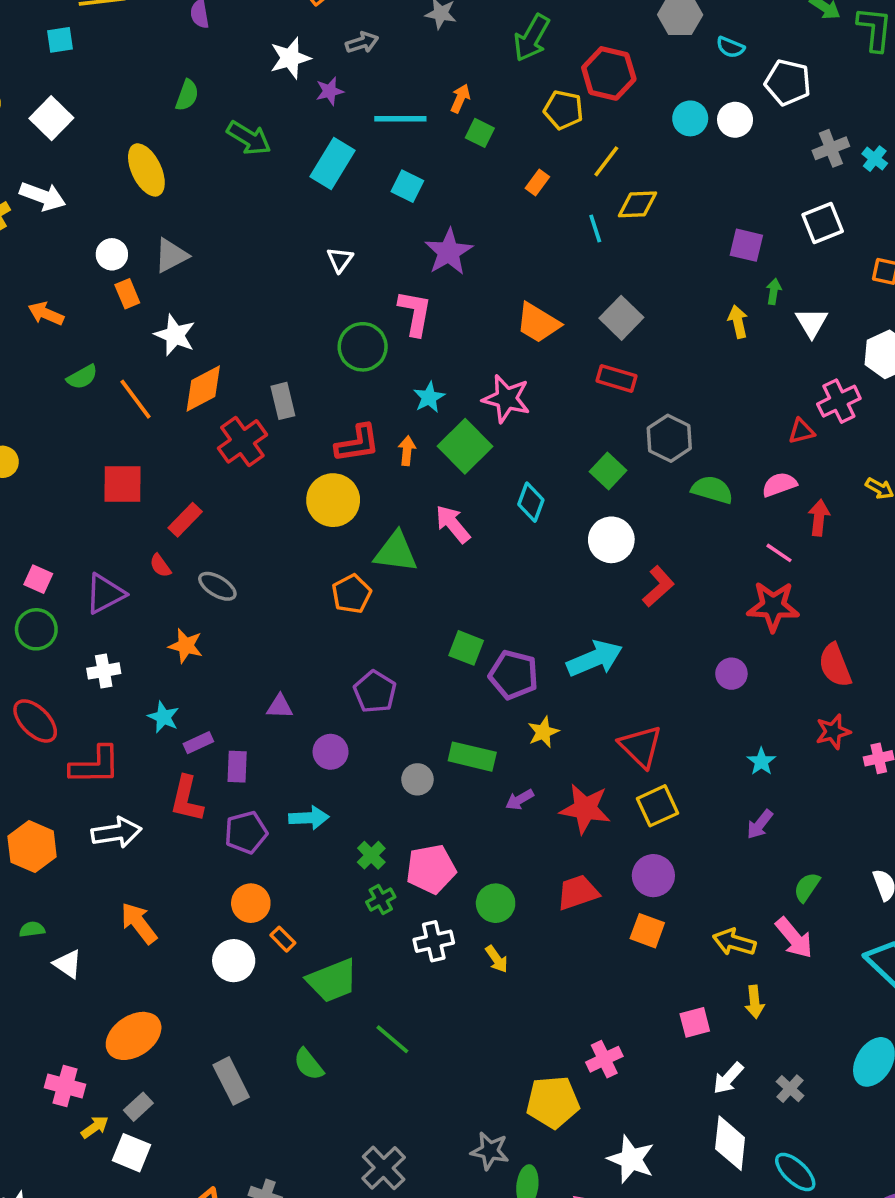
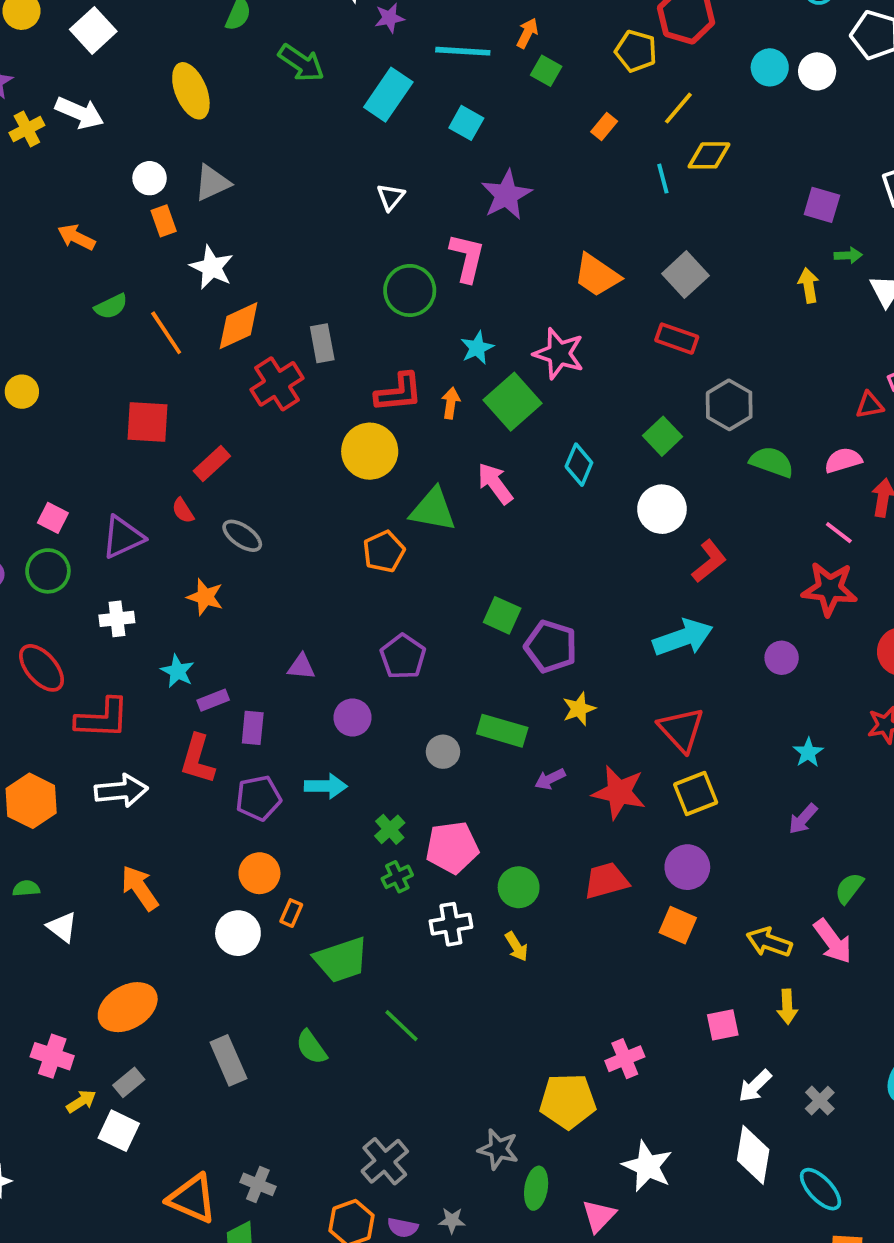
green arrow: (774, 291) -> (848, 255), turned 75
cyan arrow: (595, 659) -> (683, 638), moved
orange rectangle: (283, 939) -> (291, 913), turned 65

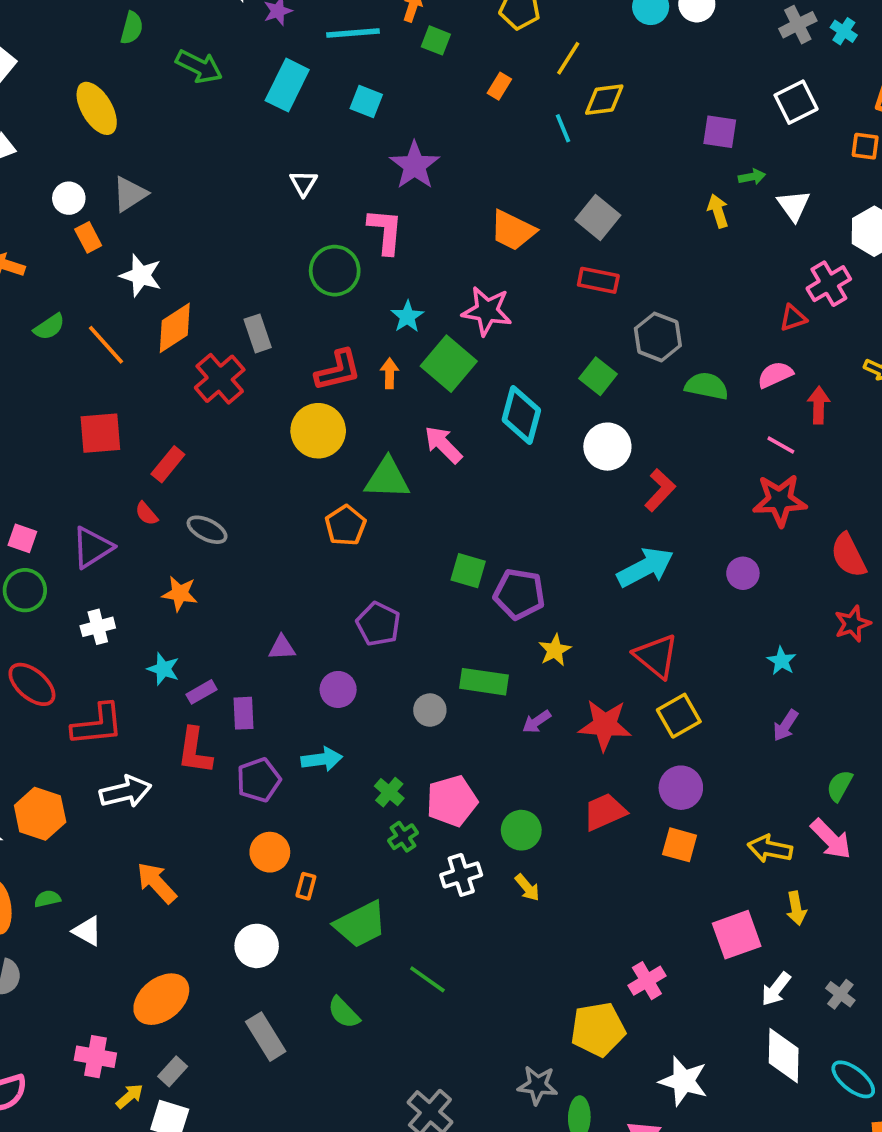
cyan diamond: (579, 465) -> (521, 415), size x1.4
white circle: (238, 933) -> (257, 946), moved
pink square: (723, 1025) -> (737, 935), size x1.5

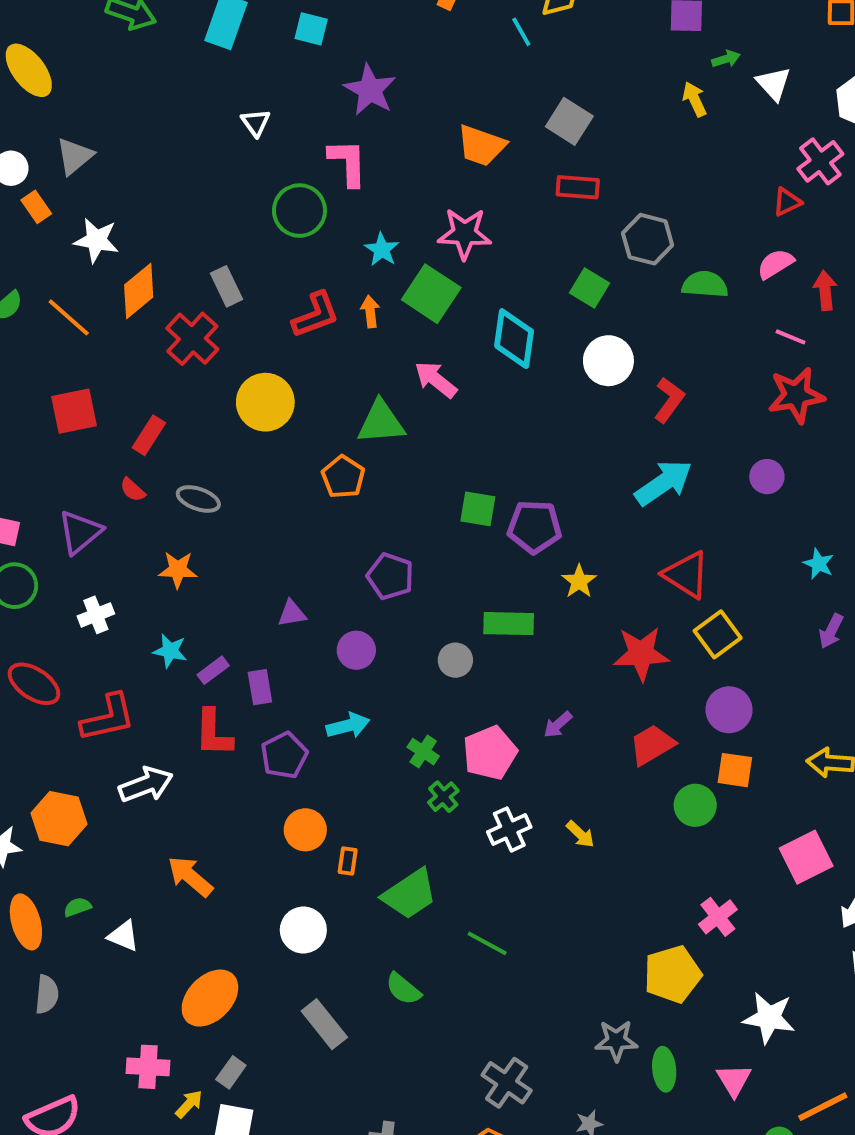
yellow circle: (318, 431) -> (265, 402), moved
purple arrow: (537, 722) -> (558, 725), moved
green circle: (521, 830) -> (695, 805), moved

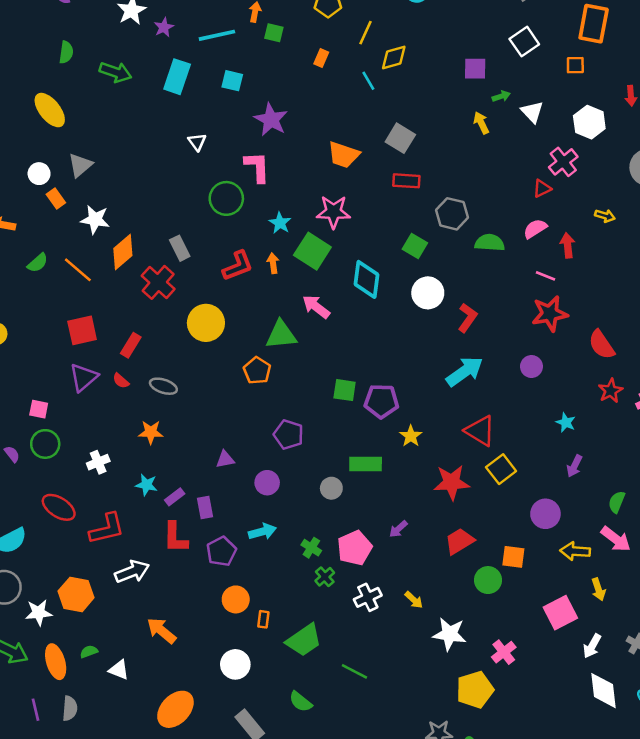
purple triangle: (80, 532) -> (84, 377), moved
purple circle: (729, 710) -> (545, 514), moved
white star: (769, 1018) -> (450, 634), moved

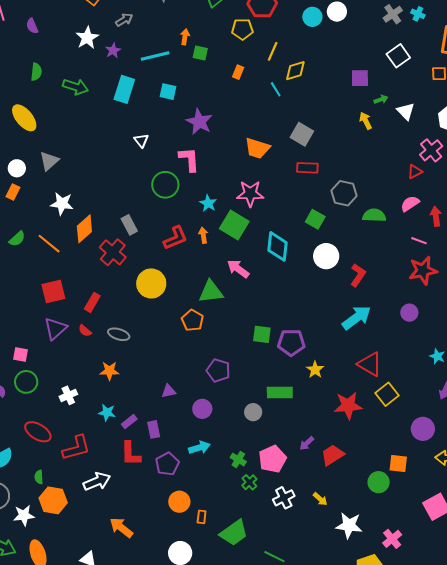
orange rectangle: (56, 198) -> (13, 192), moved, turned 63
red trapezoid: (459, 541) -> (333, 455), moved
green semicircle: (89, 652) -> (39, 477), moved, turned -72

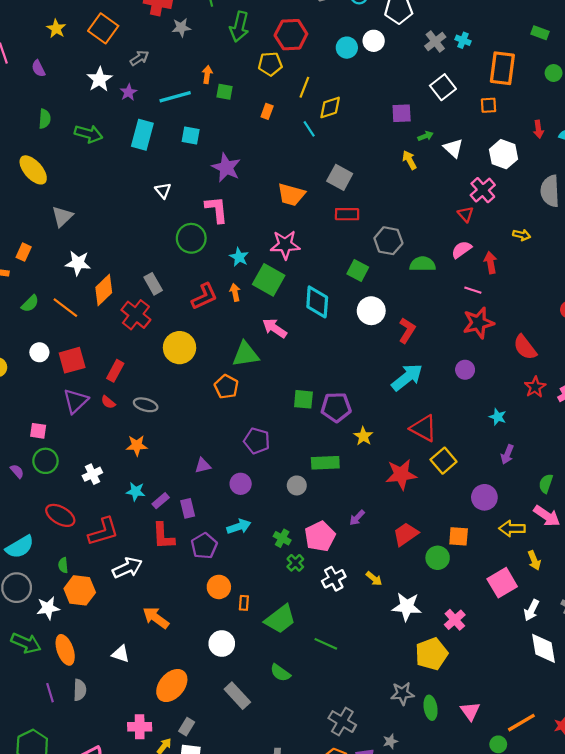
white circle: (17, 168) -> (39, 352), moved
red triangle: (415, 172) -> (466, 214), turned -42
red trapezoid: (333, 455) -> (406, 534), moved

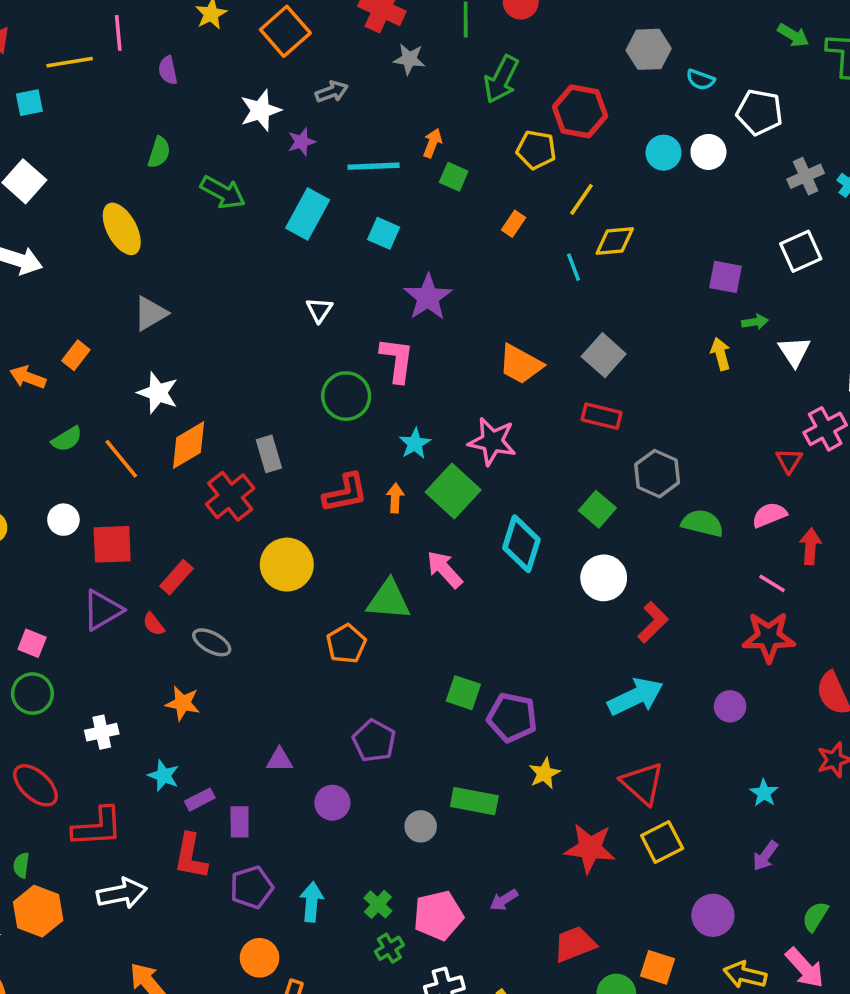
cyan arrow: (239, 527) -> (312, 902), moved, turned -80

